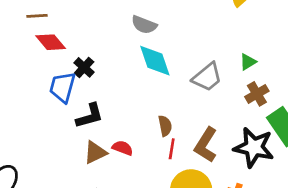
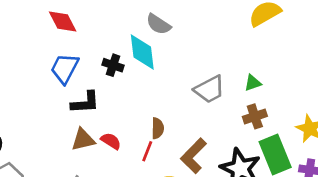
cyan diamond: (155, 61) -> (142, 52), moved
black cross: (84, 67) -> (113, 65), moved, turned -36
red line: (172, 149) -> (147, 151), moved

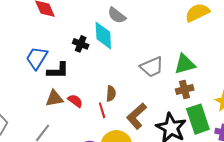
blue trapezoid: (65, 68) -> (37, 58), moved
green triangle: (253, 83) -> (185, 64), size x1.6
red line: (147, 151) -> (102, 110), turned -42

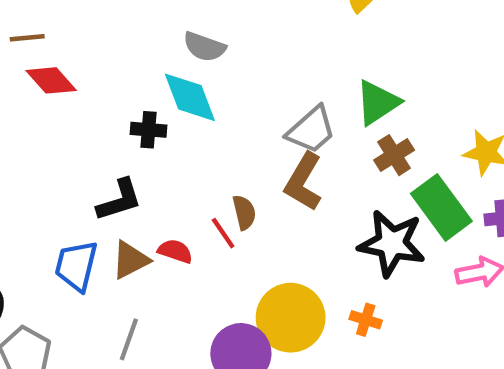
blue trapezoid: (37, 58) -> (76, 266), moved
red line: (102, 110) -> (223, 233), moved
brown L-shape: (137, 116) -> (303, 182), moved

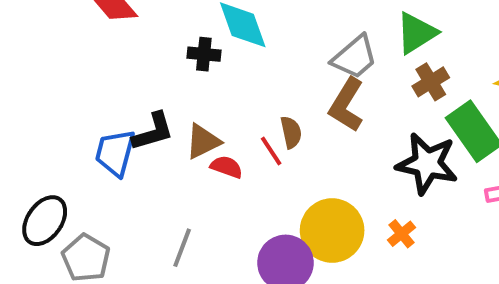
black L-shape: (119, 200) -> (153, 132), moved
brown triangle: (130, 260) -> (203, 142), moved
blue trapezoid: (76, 266) -> (115, 153), moved
orange cross: (366, 320) -> (402, 234), turned 32

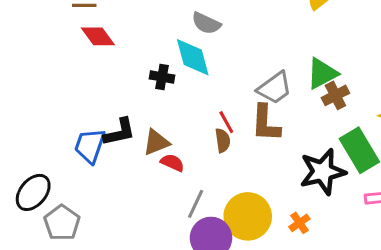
brown cross: (431, 82) -> (335, 95), moved
brown L-shape: (346, 105) -> (266, 123), turned -33
red line: (271, 151) -> (226, 122), moved
black star: (427, 164) -> (323, 172), turned -30
gray line: (182, 248) -> (196, 204), moved

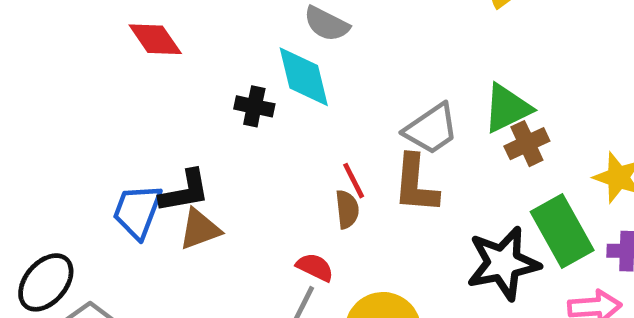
brown triangle: (156, 142) -> (200, 229), moved
red semicircle: (172, 163) -> (315, 267), moved

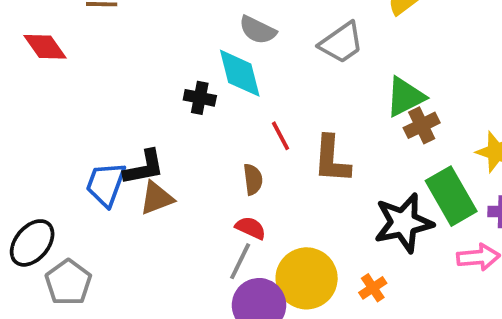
red diamond: (155, 39) -> (45, 47), moved
gray trapezoid: (431, 129) -> (341, 43), moved
red line: (354, 181) -> (281, 136), moved
brown semicircle: (347, 209) -> (253, 179), moved

